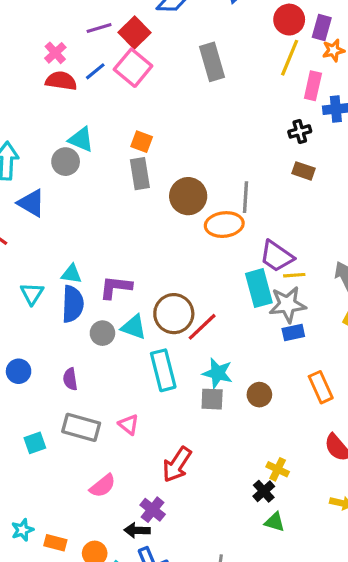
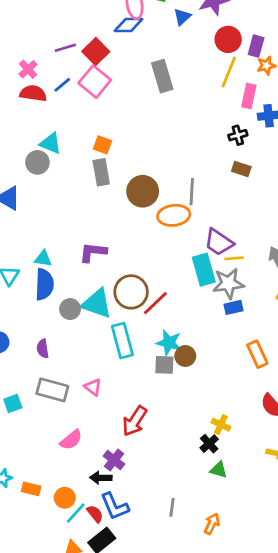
purple L-shape: (116, 287) -> (93, 252), moved
cyan triangle: (134, 327) -> (97, 304), size x1.4
brown circle: (259, 395) -> (185, 356), moved

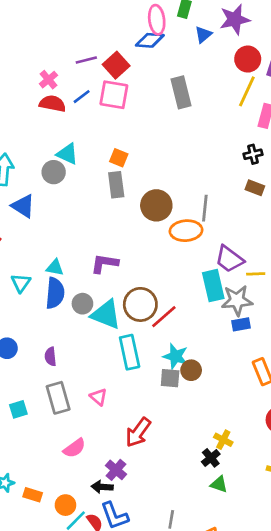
pink square: (95, 82) -> (114, 95), turned -32
yellow line: (234, 258) -> (256, 274), moved
gray circle: (70, 309) -> (82, 304), moved
gray rectangle: (52, 390) -> (58, 398), turned 56

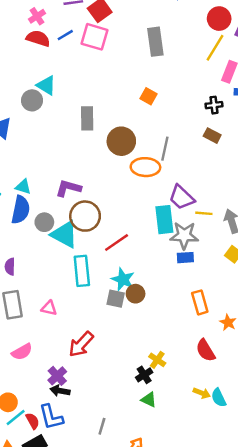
orange square: (119, 158) -> (148, 96), moved
brown circle: (140, 304) -> (85, 216), moved
pink triangle: (98, 397) -> (49, 308), turned -35
black arrow: (102, 487) -> (60, 391), moved

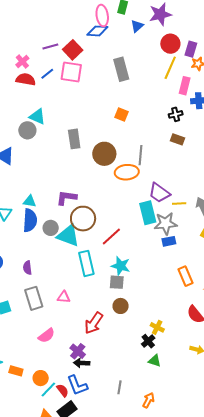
brown circle: (136, 294) -> (121, 306), moved

